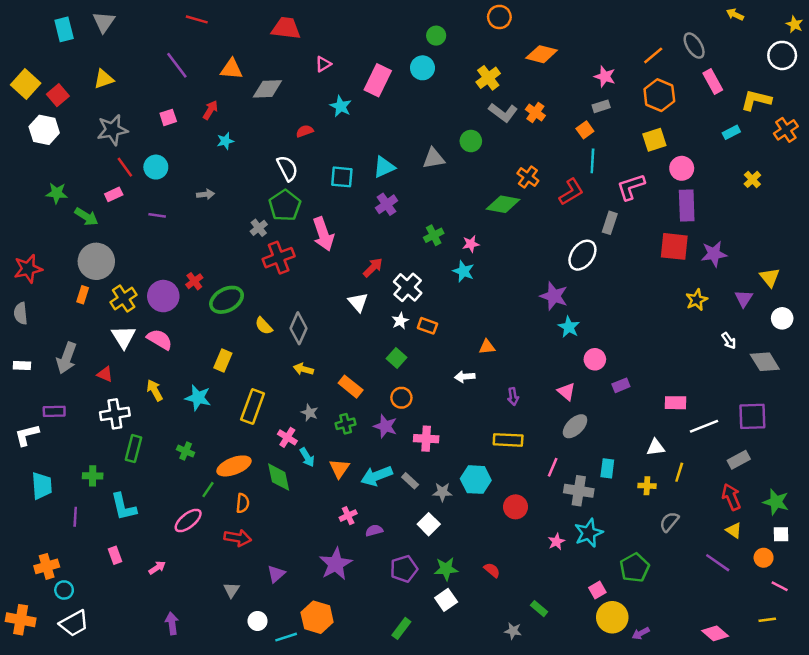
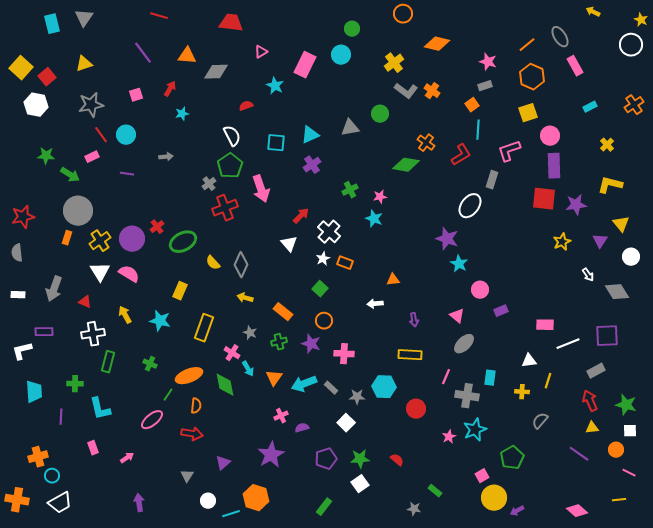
yellow L-shape: (756, 100) -> (610, 185), moved
yellow triangle: (734, 530) -> (592, 428), turned -40

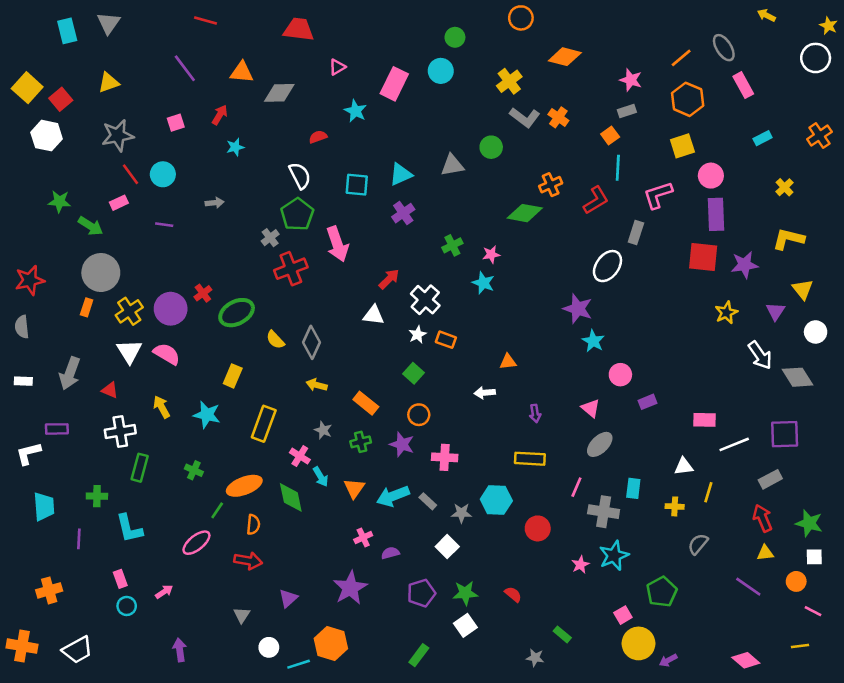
orange cross: (426, 143) -> (551, 185), turned 30
white triangle: (289, 244) -> (374, 315), turned -42
white arrow: (588, 275) -> (760, 355), size x1.6
cyan circle: (52, 476) -> (127, 606), moved

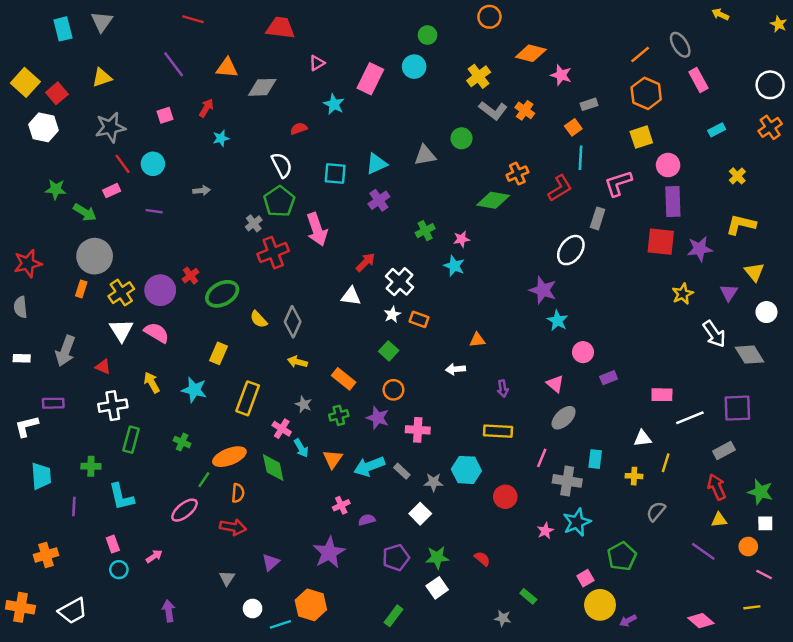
white circle: (816, 58) -> (770, 85), moved
pink star: (631, 80) -> (561, 75), moved

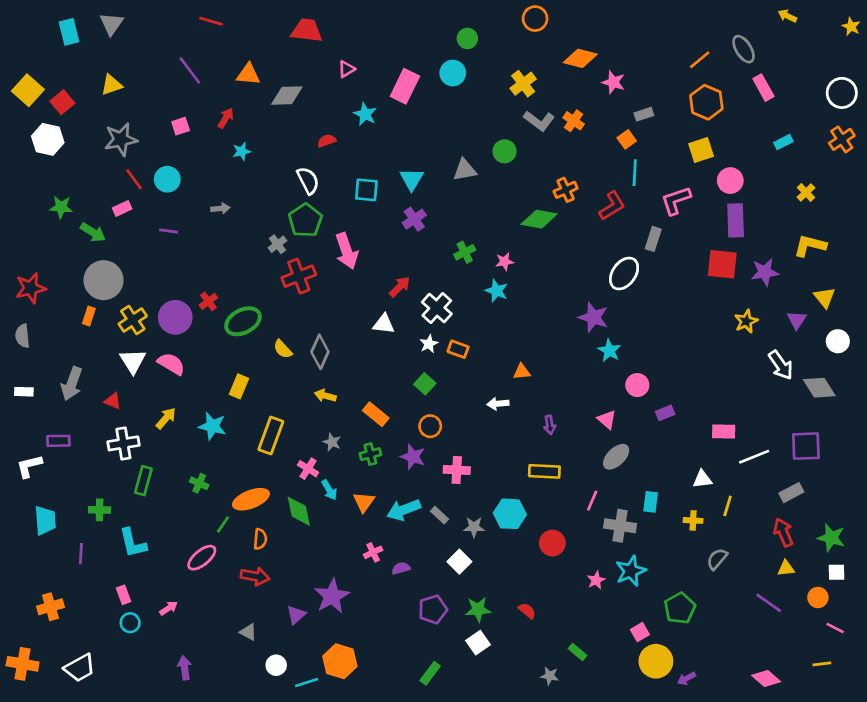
cyan triangle: (376, 164) -> (412, 179), turned -35
yellow arrow: (152, 383) -> (166, 418), turned 70
purple star: (329, 553) -> (332, 596), moved
gray triangle: (227, 578) -> (248, 632), turned -35

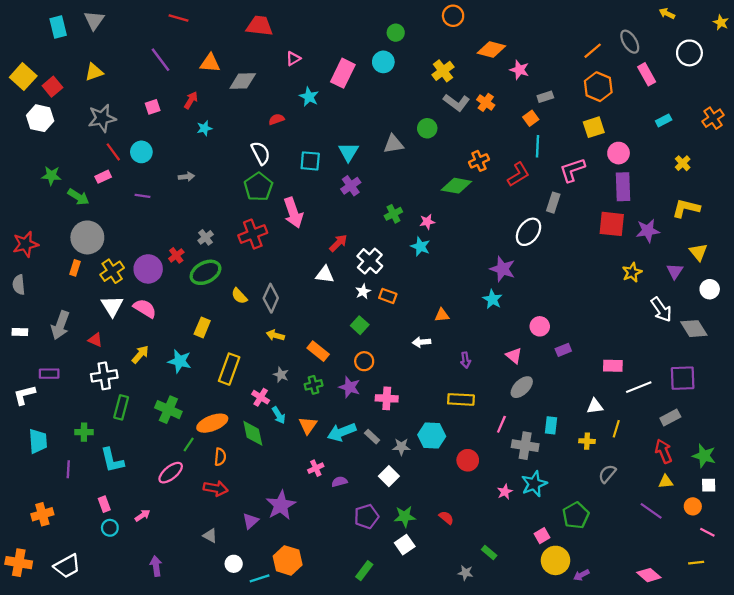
white circle: (842, 93) -> (689, 53), moved
gray cross: (277, 244) -> (206, 237), moved
cyan star: (609, 351) -> (492, 299), moved
green cross: (199, 483) -> (168, 410), size x1.6

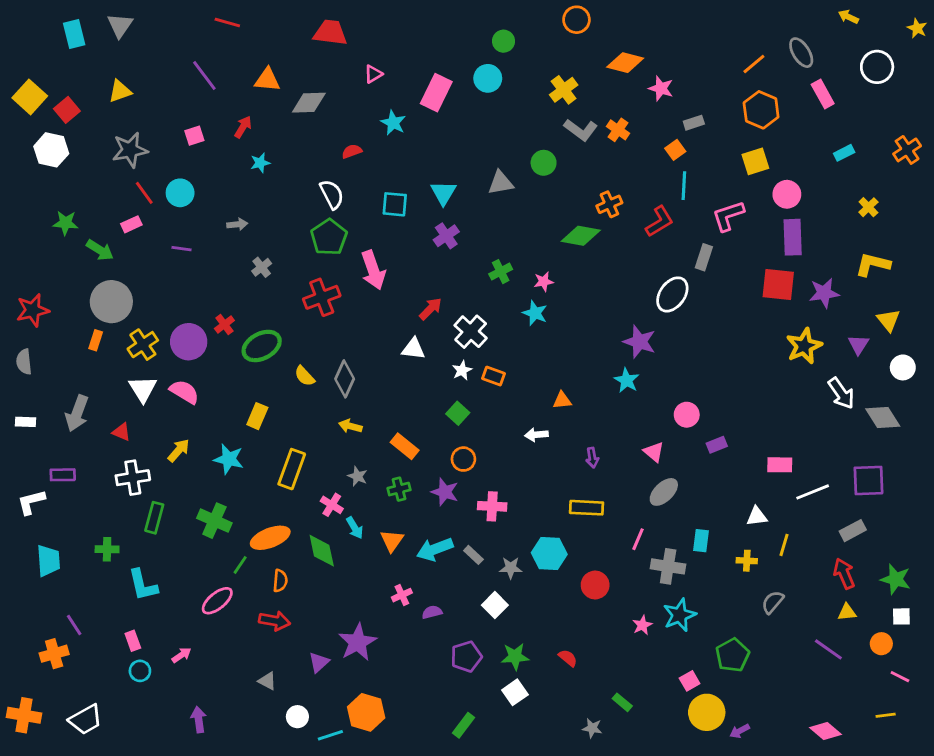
gray cross: (206, 237) -> (262, 267), moved
yellow star: (632, 272) -> (804, 346), size x1.4
purple line: (68, 469) -> (74, 625), moved, turned -36

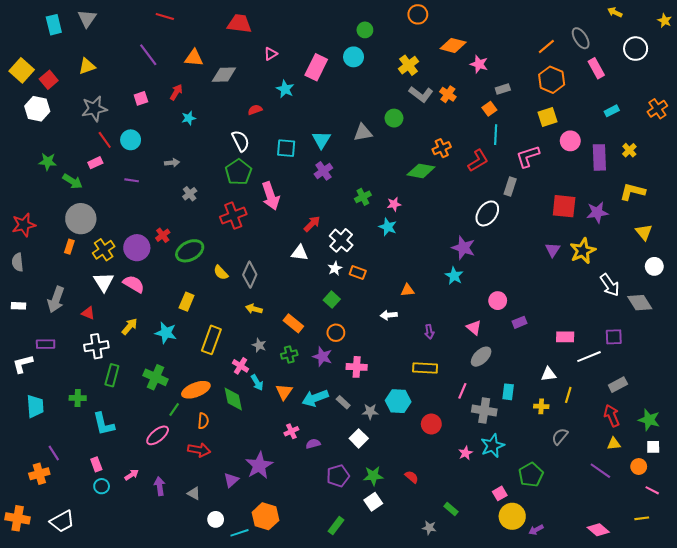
purple rectangle: (793, 237) -> (599, 157), moved
purple triangle: (858, 345) -> (553, 250), moved
purple square: (868, 481) -> (614, 337), moved, size x0.7
purple arrow: (199, 720) -> (160, 486), moved

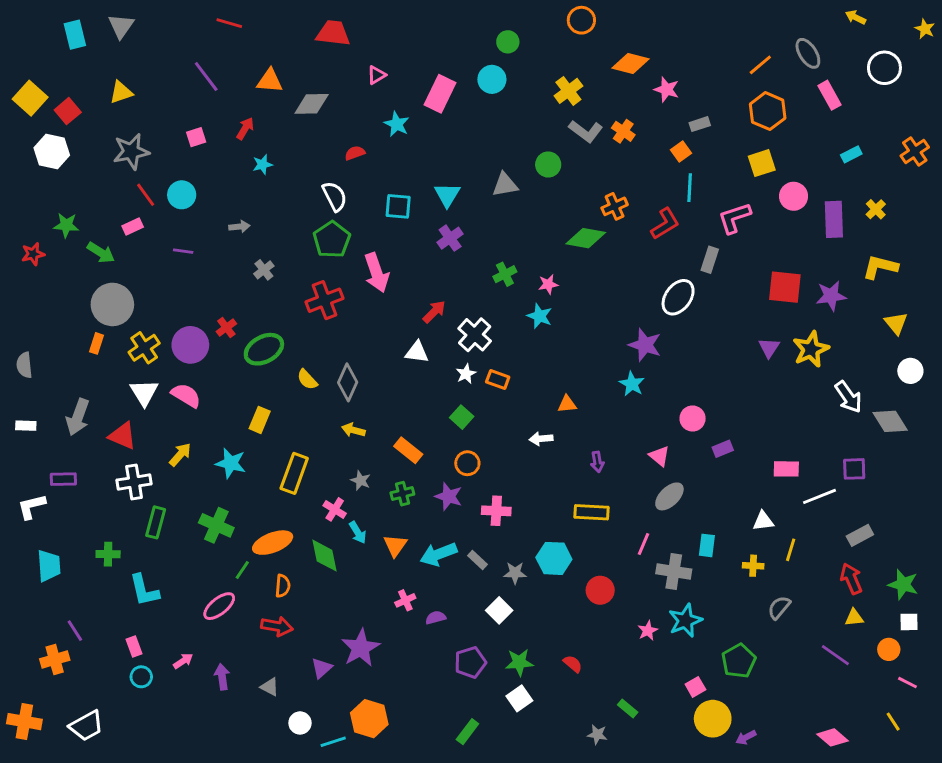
red star: (24, 225) -> (33, 254), moved, size x0.7
red triangle: (88, 313) -> (122, 436), size x1.5
yellow line: (642, 518) -> (893, 722), turned 64

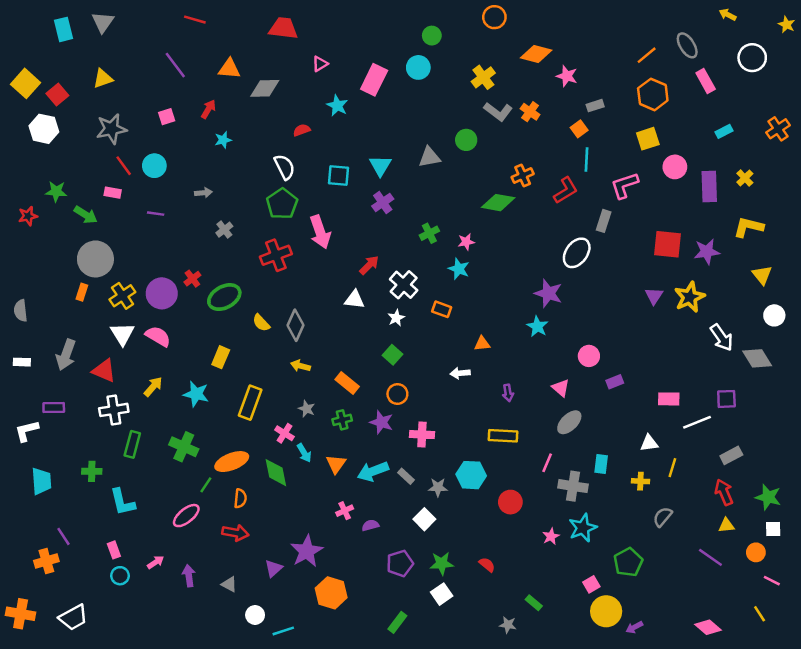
pink rectangle: (133, 227) -> (113, 193), turned 35
orange rectangle: (498, 380) -> (442, 309), moved
orange hexagon: (369, 719) -> (331, 593), moved

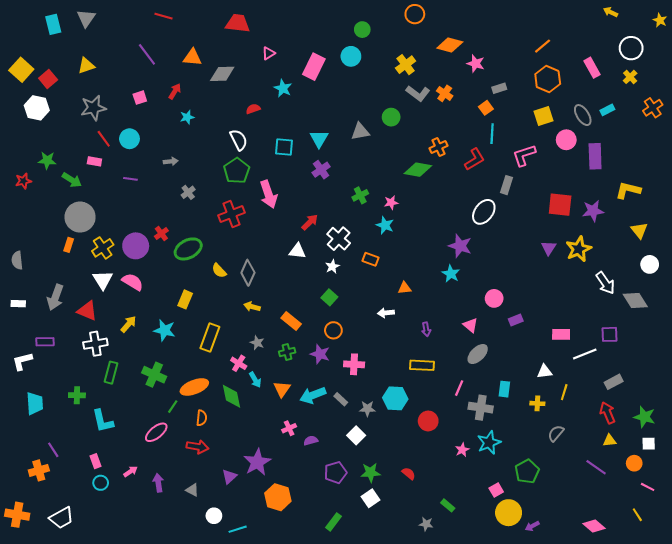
gray ellipse: (687, 45) -> (583, 115), moved
yellow cross: (745, 178) -> (630, 77), moved

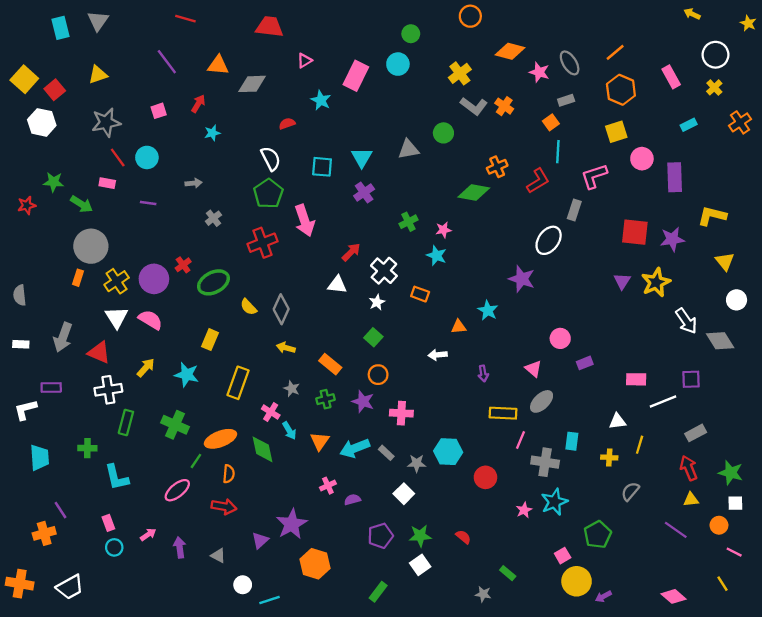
gray ellipse: (583, 115) -> (570, 63), moved
cyan star: (451, 274) -> (488, 310), moved
yellow rectangle: (422, 365) -> (503, 413), moved

